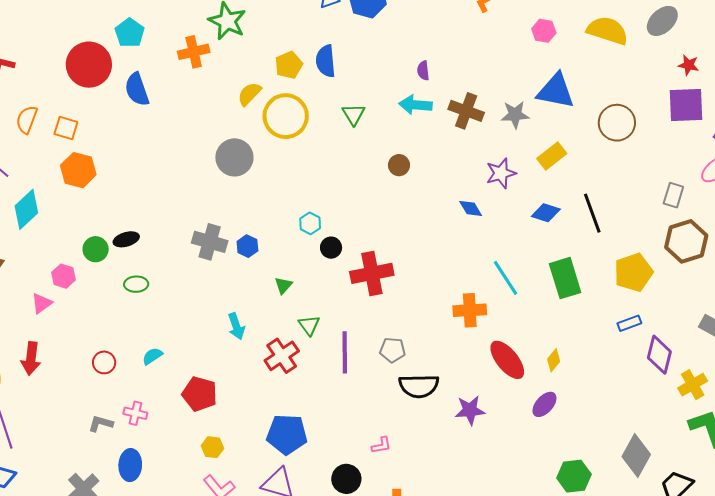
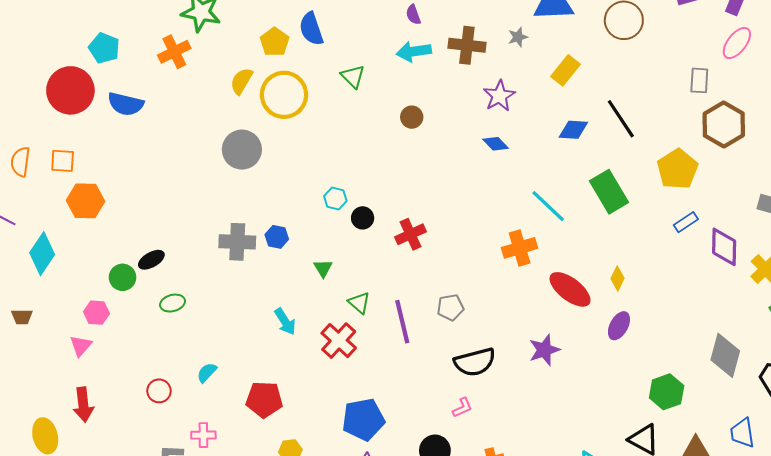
blue semicircle: (137, 89) -> (126, 104), turned -44
gray star: (515, 115) -> (518, 37), size x0.7
purple star: (501, 173) -> (499, 96), moved
red cross: (372, 273) -> (411, 234), size x0.7
black semicircle: (419, 386) -> (475, 362), moved

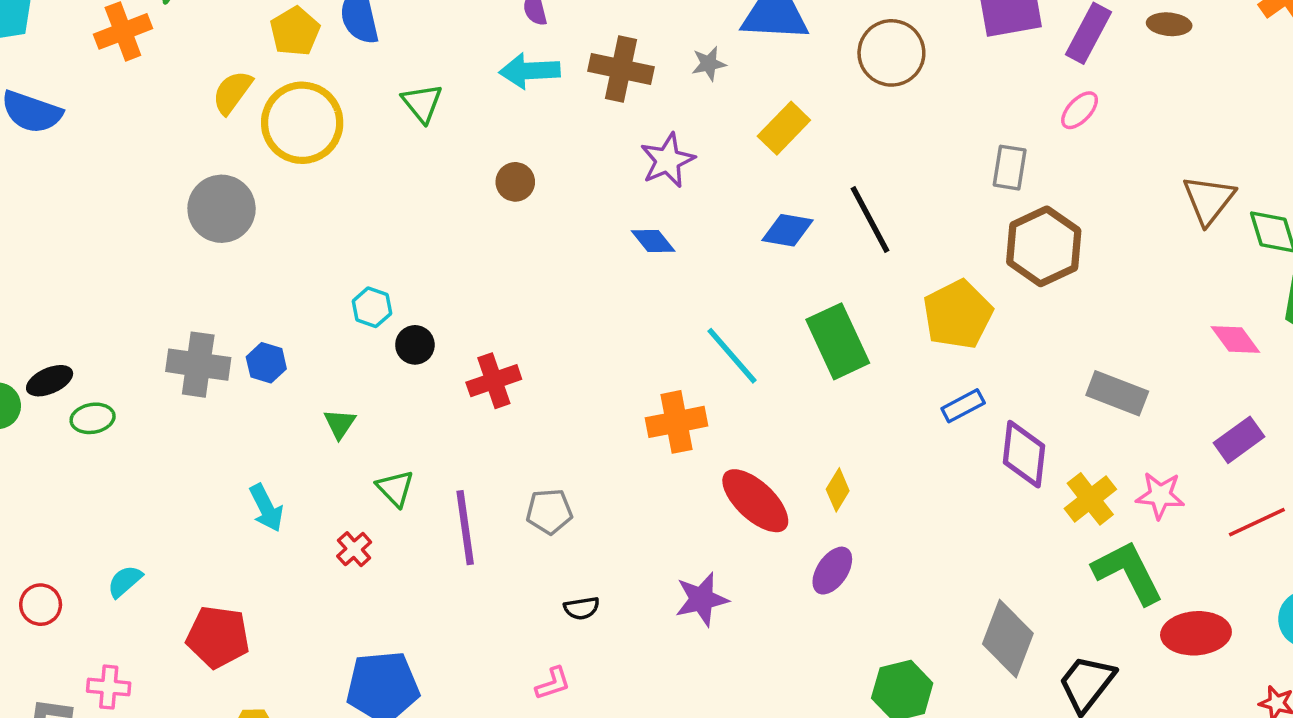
pink ellipse: (737, 43) -> (1080, 110), size x0.7
green ellipse: (173, 303) -> (93, 418), moved
red cross: (339, 341) -> (354, 549), size x0.6
black semicircle: (475, 362) -> (582, 608), size x0.5

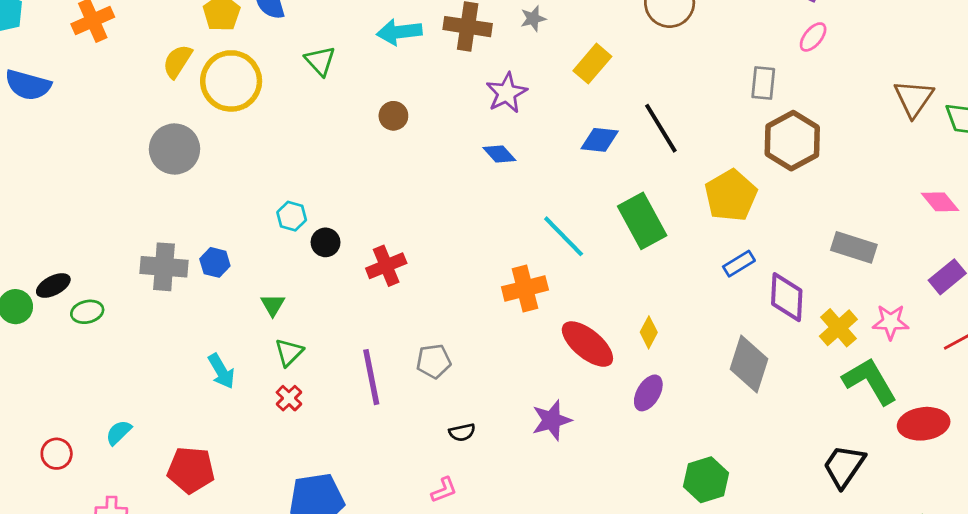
green triangle: (395, 488) -> (289, 352), moved, turned 32
gray diamond: (1008, 639) -> (749, 364), moved

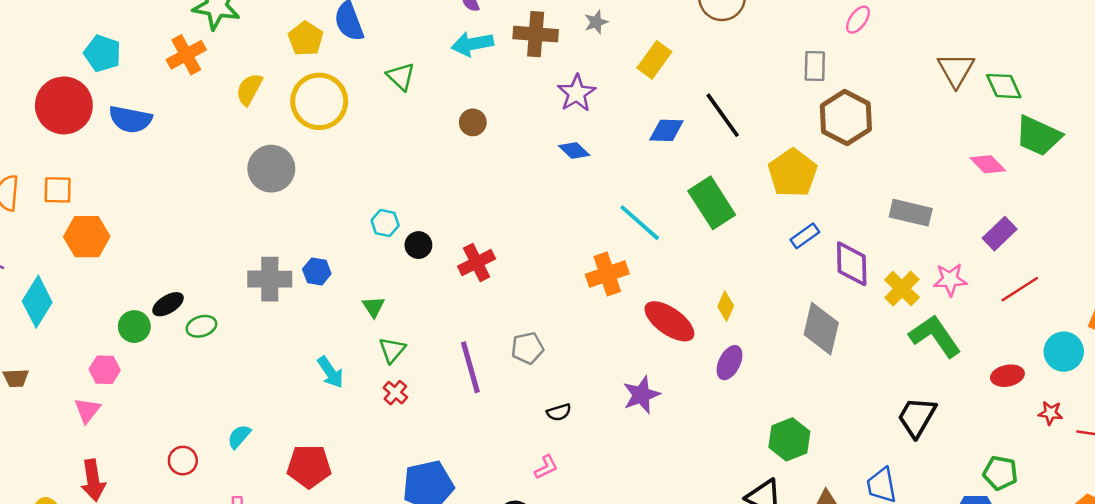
yellow semicircle: (177, 61) -> (249, 89), moved
red ellipse: (924, 424) -> (1007, 376), moved, size x0.7

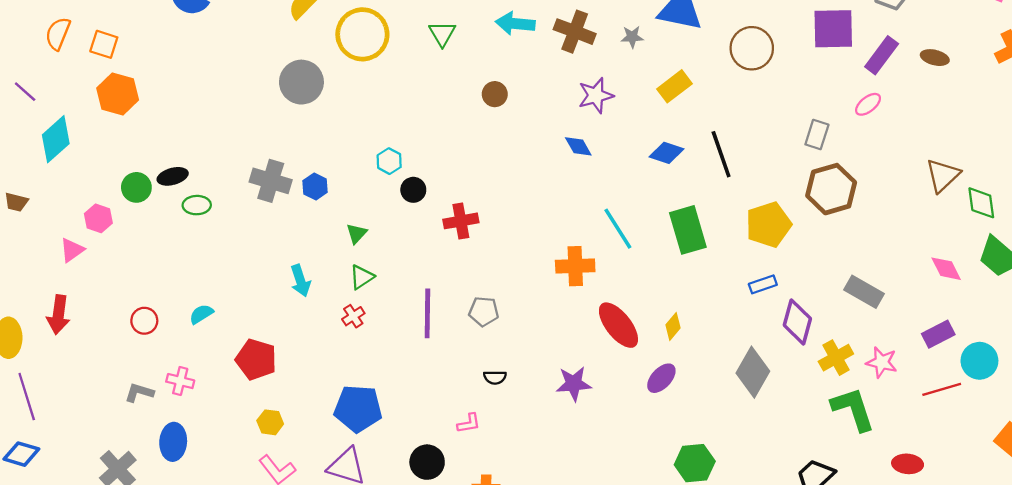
cyan circle: (1064, 352) -> (979, 361), moved

